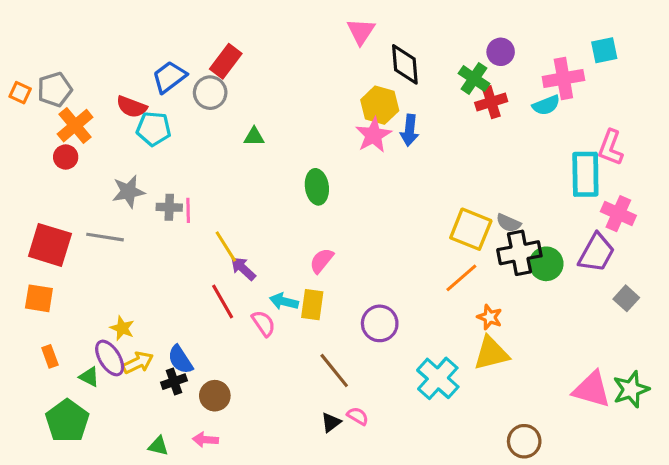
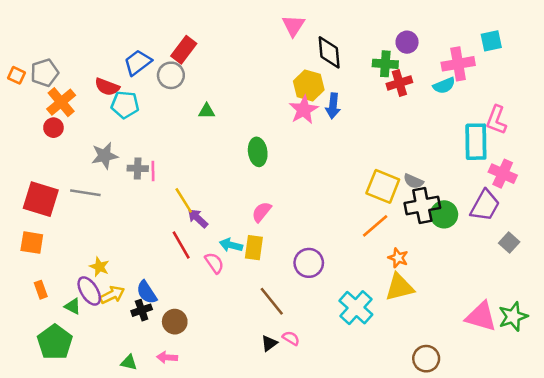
green cross: (474, 78) -> (385, 64), turned -30

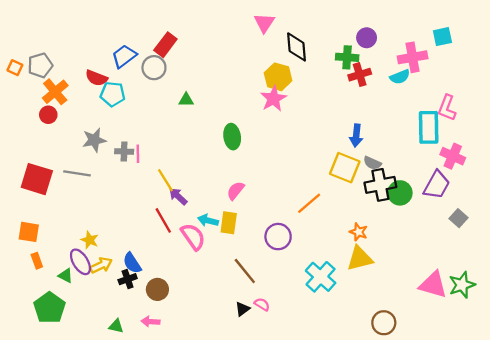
blue arrow: (333, 106) -> (356, 135), moved
orange line: (375, 226) -> (309, 203), moved
orange square: (32, 243) -> (29, 232), moved
pink semicircle: (214, 263) -> (193, 237), size x1.4

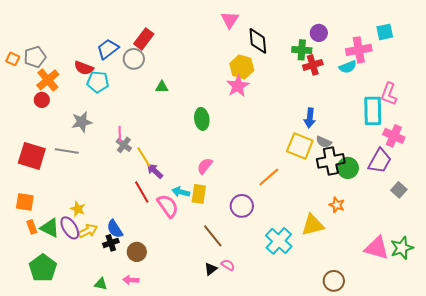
gray cross: (124, 152) -> (124, 145), moved, turned 35
orange star: (359, 232) -> (337, 205), moved
green triangle: (65, 276) -> (50, 228), moved, size x1.5

